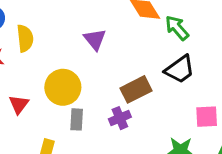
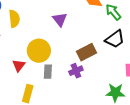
red triangle: (19, 104) -> (19, 66), moved

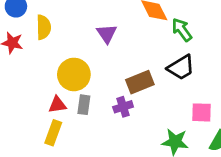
red triangle: (19, 66) -> (57, 105), moved, turned 40

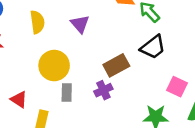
yellow semicircle: (44, 27) -> (37, 22), moved
red triangle: (57, 105) -> (19, 99), moved, turned 48
pink square: (201, 112) -> (177, 87), turned 30

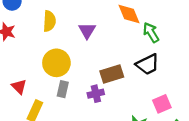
pink square: (177, 87) -> (162, 104), turned 30

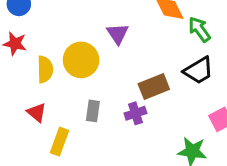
yellow semicircle: (49, 21) -> (45, 69), moved
yellow circle: (56, 63) -> (81, 60), moved

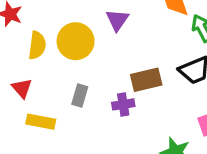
yellow rectangle: (59, 142) -> (41, 122), turned 72

